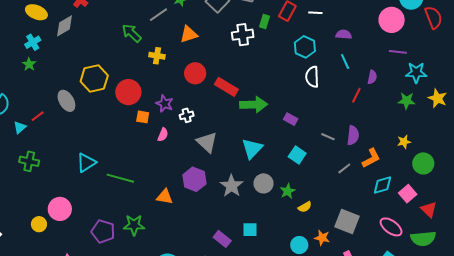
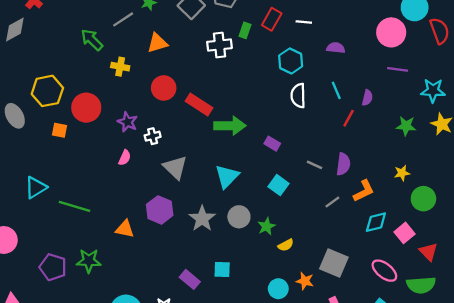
cyan line: (345, 61) -> (336, 90), moved
cyan star: (416, 73) -> (433, 91), moved
orange square: (143, 117) -> (59, 130), moved

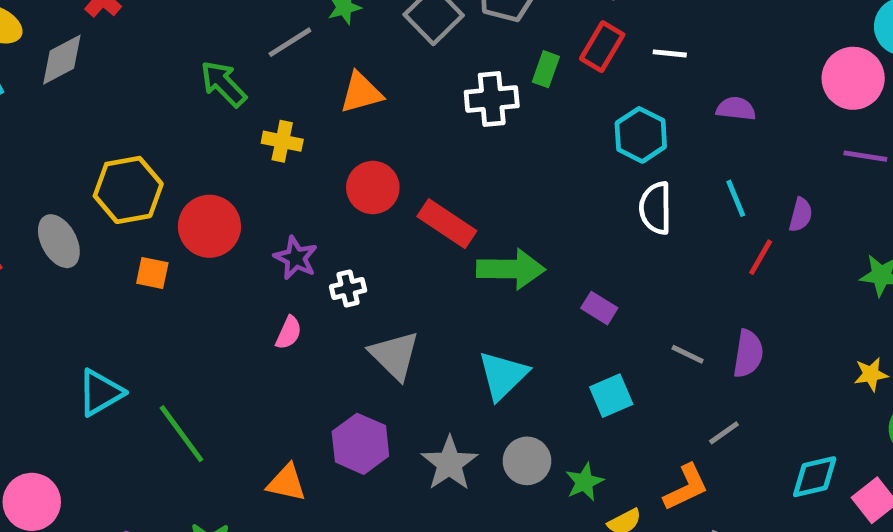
cyan square: (279, 185) -> (611, 396), turned 30
orange L-shape: (364, 191) -> (686, 487), moved
green line: (74, 206) -> (181, 434), turned 36

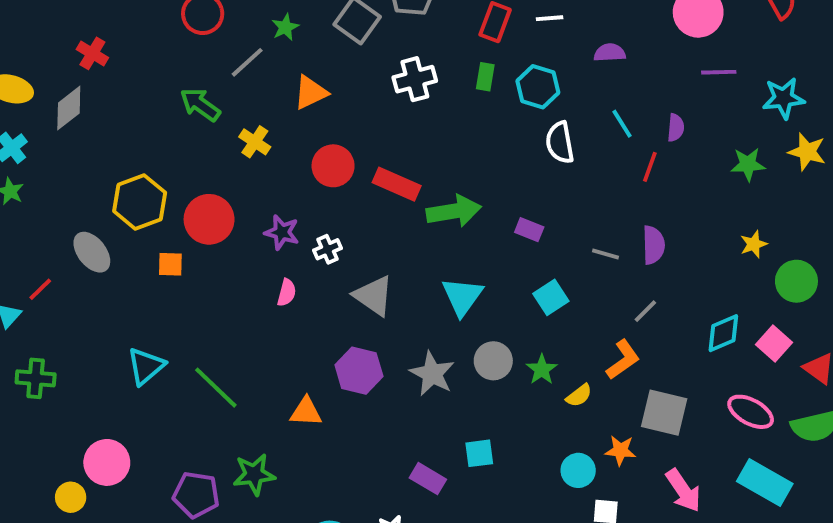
green rectangle: (546, 69) -> (485, 77), moved
yellow cross: (282, 141) -> (255, 142), turned 32

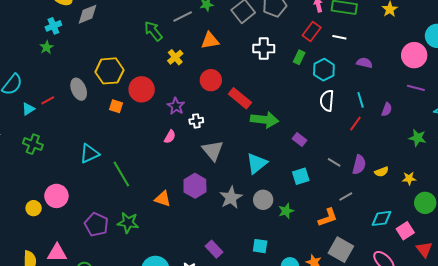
red line: (650, 167) -> (355, 124), moved
yellow semicircle: (579, 396) -> (382, 172), moved
cyan square: (479, 453) -> (260, 246), moved

